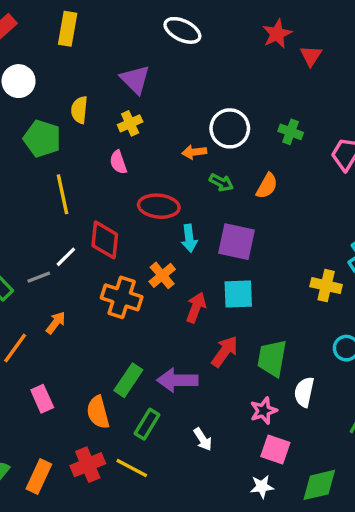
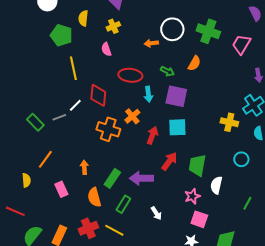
green cross: (291, 132) -> (208, 31), size x1.6
green arrow: (221, 182) -> (167, 71), moved
orange arrow: (56, 323) -> (84, 167), moved, turned -40

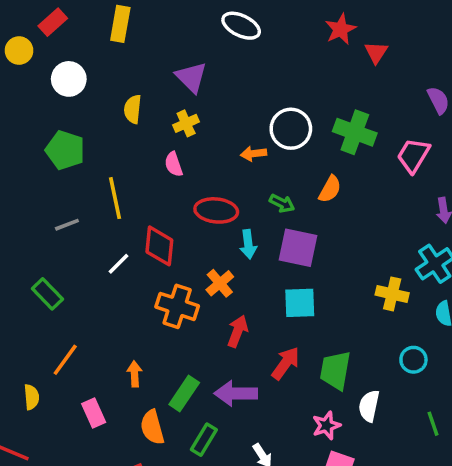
green pentagon: (61, 35) -> (65, 150), moved
gray line: (59, 117) -> (67, 225), moved
red arrow: (152, 135) -> (238, 331), moved
green line: (247, 203) -> (433, 424), moved, turned -48

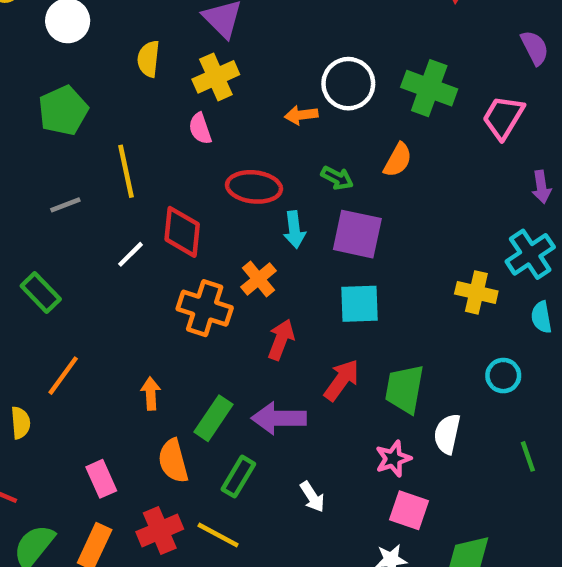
yellow cross: (186, 123) -> (216, 77), size x1.4
green pentagon: (65, 150) -> (63, 111), turned 30
pink rectangle: (94, 413) -> (101, 479), moved

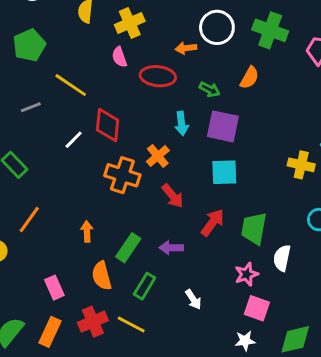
yellow line: (126, 171) -> (71, 85), turned -44
red ellipse: (254, 187) -> (158, 76), moved
red arrow: (281, 340) -> (173, 196), turned 120
purple arrow: (279, 418) -> (171, 248), size x0.7

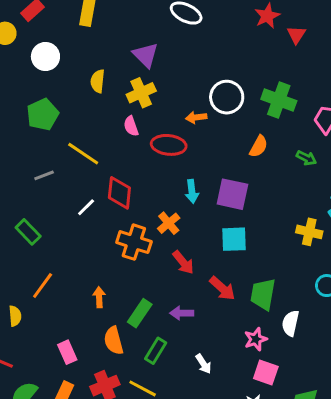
green arrow: (210, 89) -> (306, 158), moved
red arrow: (213, 223) -> (222, 288), turned 96

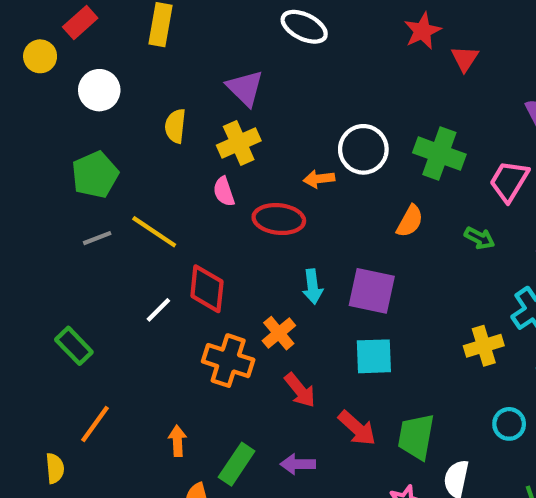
gray line: (44, 175) -> (97, 238), moved
yellow cross: (309, 232) -> (484, 346), turned -30

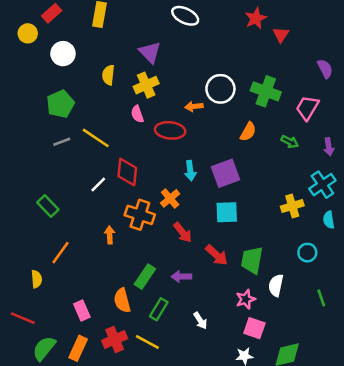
purple square: (372, 291) -> (225, 173), turned -32
orange arrow: (177, 441) -> (110, 235), moved

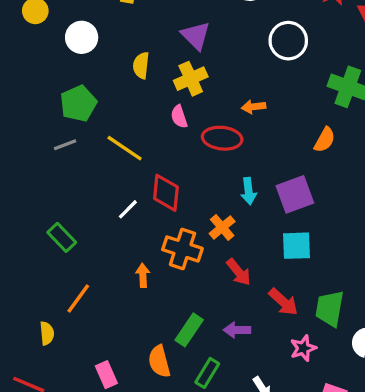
white circle: (220, 89) -> (288, 41), moved
gray line: (62, 142) -> (65, 145), moved
pink star: (246, 299) -> (303, 348), moved

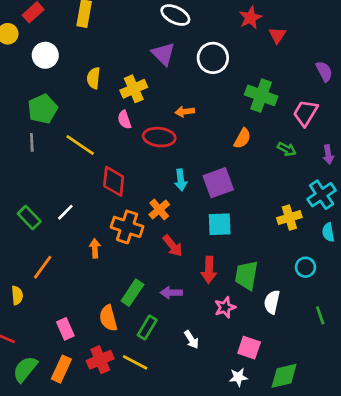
purple triangle: (196, 36) -> (163, 54), moved
gray line: (65, 145) -> (32, 142), turned -72
white line: (128, 209) -> (65, 212), moved
red arrow: (283, 302) -> (209, 270), turned 50

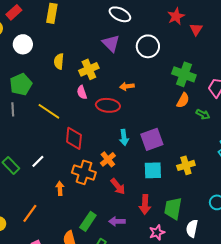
orange semicircle: (242, 138) -> (183, 100), moved
yellow cross: (289, 218) -> (186, 165), moved
orange line: (43, 267) -> (30, 213), moved

